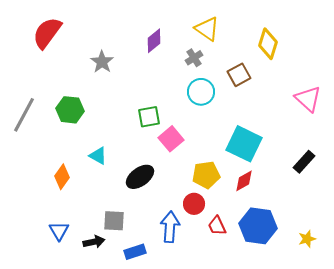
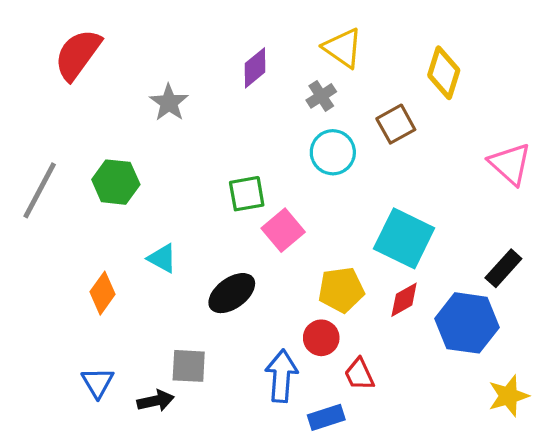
blue hexagon: (258, 226) -> (467, 323), moved
yellow star: (307, 239) -> (508, 396), size x1.4
blue rectangle: (135, 252) -> (326, 417), moved

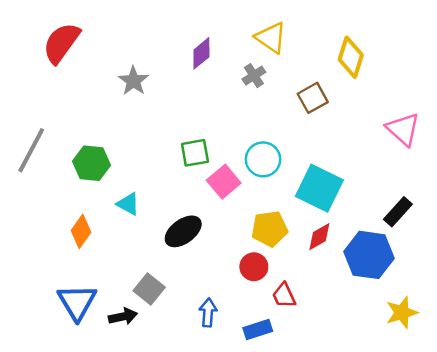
cyan circle: (333, 152) -> (263, 159), moved
green hexagon: (116, 182) -> (92, 163), moved
gray square: (189, 366) -> (149, 289), turned 36
blue arrow: (281, 376) -> (208, 313), moved, size x0.7
blue triangle: (98, 383) -> (77, 302), size x1.5

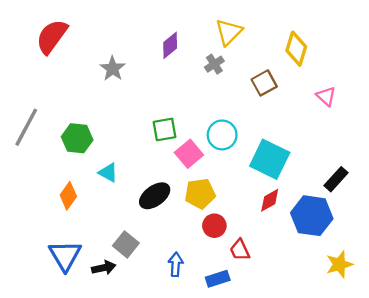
yellow triangle: (271, 38) -> (229, 32), turned 40
pink triangle: (403, 129) -> (326, 96), moved, size x0.7
yellow pentagon: (270, 229) -> (200, 194), moved

